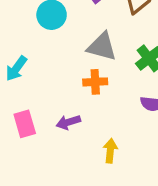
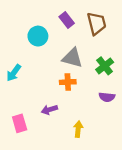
pink rectangle: (25, 124) -> (20, 123), moved

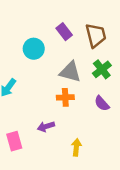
green cross: (105, 66) -> (102, 69), moved
purple semicircle: (107, 97) -> (102, 103), moved, turned 42

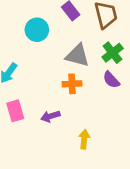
purple semicircle: (102, 103) -> (111, 80), moved
pink rectangle: (14, 141) -> (15, 111), moved

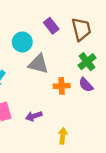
gray triangle: (77, 55) -> (38, 64), moved
orange cross: (72, 84) -> (62, 86), moved

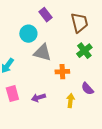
purple rectangle: (51, 26) -> (45, 15), moved
purple semicircle: (86, 85) -> (87, 89), moved
yellow arrow: (63, 136) -> (70, 101), moved

